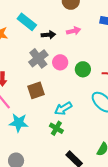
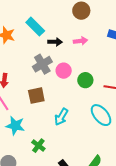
cyan arrow: (63, 109) -> (61, 117), turned -36
green cross: (56, 128) -> (38, 146), moved

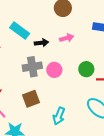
gray cross: (42, 64) -> (32, 67), turned 30
green circle: (85, 80) -> (86, 69), moved

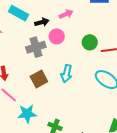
pink circle: (54, 70) -> (57, 36), moved
cyan arrow: (59, 116) -> (66, 74), moved

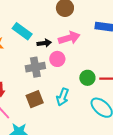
pink arrow: (66, 14) -> (69, 38), size x1.5
green circle: (90, 42) -> (87, 78), moved

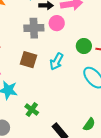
brown square: (35, 99) -> (28, 60), turned 30

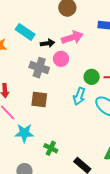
gray cross: (34, 28) -> (39, 68), turned 30
cyan arrow: (57, 61) -> (79, 96), moved

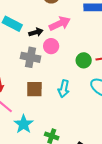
cyan arrow: (79, 96) -> (64, 89), moved
cyan star: (24, 133) -> (24, 124), turned -30

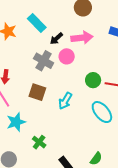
black arrow: (36, 32) -> (56, 39), turned 136

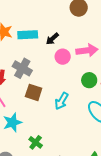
cyan rectangle: (37, 23) -> (28, 35), moved, turned -48
pink arrow: (82, 38) -> (87, 50), moved
gray cross: (44, 61) -> (22, 68), moved

